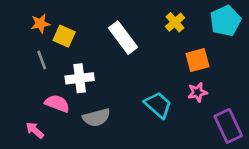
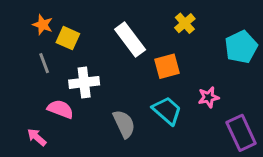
cyan pentagon: (225, 21) -> (241, 47), moved
orange star: (40, 24) -> (43, 25), turned 30
orange square: (197, 60) -> (167, 66), moved
gray semicircle: (96, 118) -> (124, 124), moved, turned -100

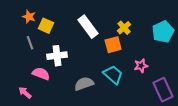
yellow cross: (185, 23) -> (124, 28), moved
gray semicircle: (124, 124) -> (84, 84), turned -84

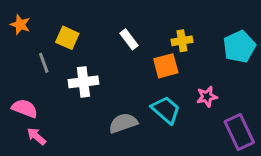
orange star: (29, 17) -> (20, 25), moved
white rectangle: (88, 27) -> (129, 39), size x0.6
yellow cross: (124, 28) -> (182, 41), turned 32
pink semicircle: (41, 74) -> (25, 108), moved

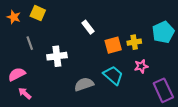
yellow square: (67, 38) -> (38, 13), moved
yellow cross: (182, 41) -> (134, 42), moved
pink semicircle: (25, 108) -> (17, 74), turned -48

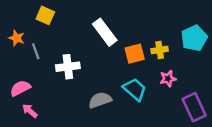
orange star: (14, 17) -> (17, 38), moved
white rectangle: (88, 27) -> (105, 32), size x1.6

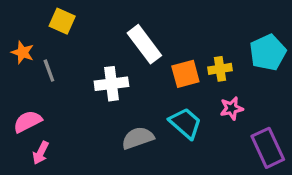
white cross: (68, 67) -> (111, 84), moved
pink arrow: (30, 111) -> (41, 153), turned -105

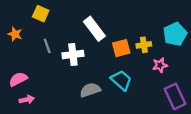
gray line: (49, 71) -> (47, 46), moved
pink star: (232, 108) -> (160, 65), moved
pink arrow: (41, 153) -> (27, 100), turned -128

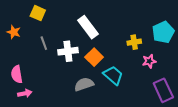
orange square: (121, 48) -> (94, 57), moved, turned -30
pink semicircle: (18, 79) -> (17, 74), turned -72

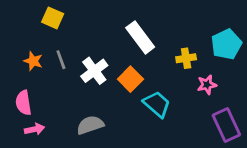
white rectangle: (88, 27) -> (140, 37), moved
orange star: (14, 32) -> (33, 61), moved
white cross: (68, 51) -> (94, 71), turned -30
gray semicircle: (84, 84) -> (90, 125), moved

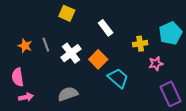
yellow square: (53, 18) -> (67, 13), moved
white rectangle: (140, 37) -> (106, 28), size x0.7

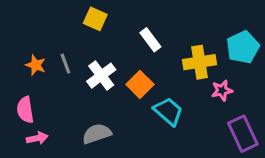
yellow cross: (140, 44) -> (200, 62), size x1.5

